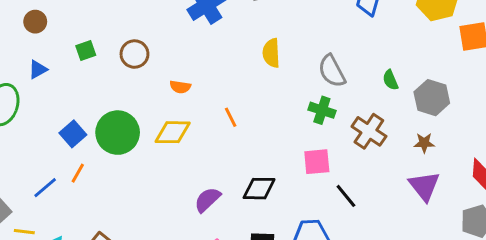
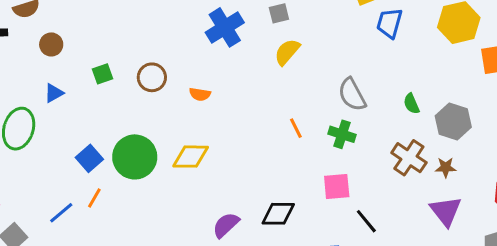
yellow semicircle: (271, 53) -> (287, 52), moved, turned 44
orange semicircle: (180, 87) -> (200, 94), moved
orange line: (231, 117) -> (296, 128), moved
brown cross: (369, 131) -> (409, 158), moved

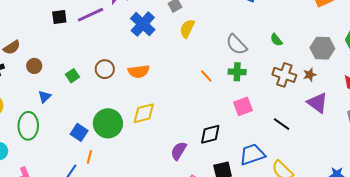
orange semicircle: (200, 94) -> (139, 71), size x1.5
gray hexagon: (453, 121) -> (322, 48), moved
black line: (366, 221) -> (282, 124), moved

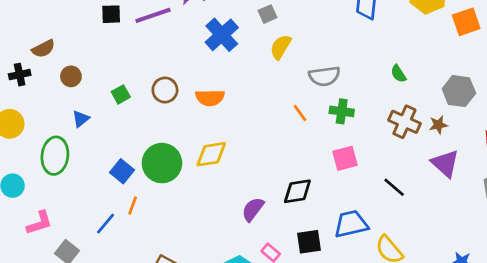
gray semicircle: (237, 45) -> (324, 76), moved, turned -60

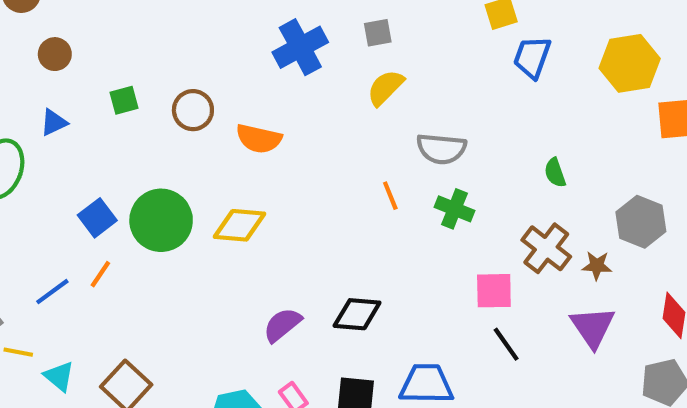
pink square: (345, 158) -> (494, 291), moved

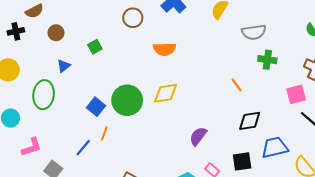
brown circle: (193, 110) -> (133, 18), moved
orange line: (390, 196) -> (237, 85), moved
black diamond: (357, 314) -> (250, 121), moved

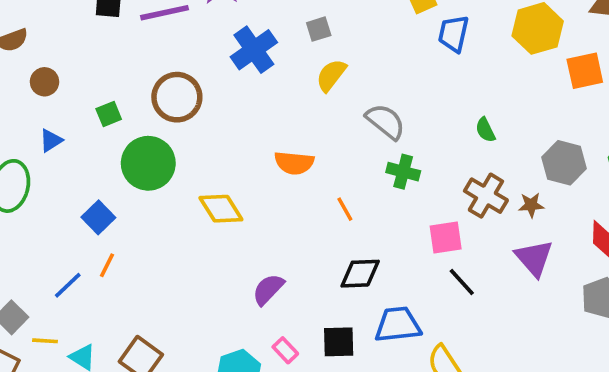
brown circle: (133, 18) -> (177, 97), moved, size x1.4
gray semicircle: (254, 32) -> (385, 122), turned -140
orange semicircle: (165, 49) -> (294, 163), moved
yellow diamond: (166, 93) -> (221, 209), turned 60
green circle: (127, 100) -> (148, 163), moved

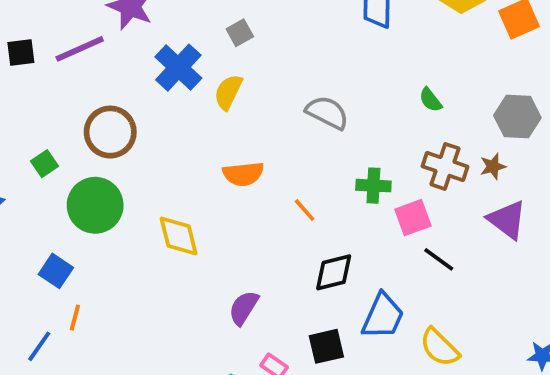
yellow semicircle: (331, 75) -> (228, 92), moved
green cross: (403, 172) -> (373, 186), moved
yellow diamond: (221, 209) -> (179, 236), turned 30
blue trapezoid: (398, 325) -> (383, 316), turned 132

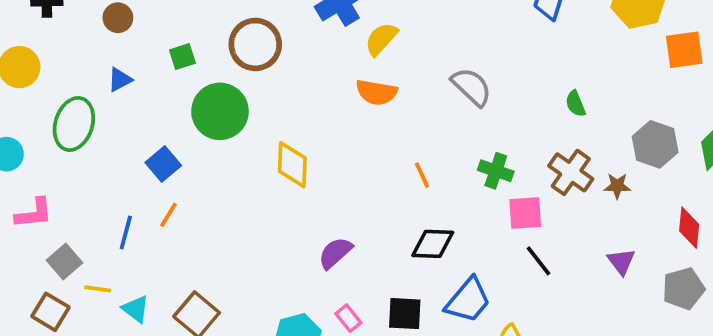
orange semicircle: (243, 174) -> (376, 92), moved
purple triangle: (507, 220) -> (621, 262), moved, size x0.7
blue line: (39, 346) -> (126, 233), turned -36

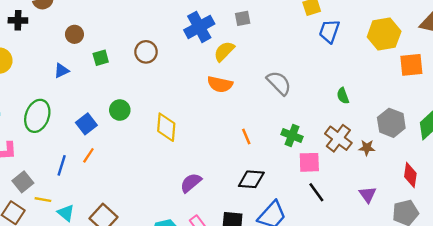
brown circle: (118, 18) -> (74, 34), moved
brown circle: (255, 44) -> (146, 52), size x0.7
green circle: (220, 111) -> (120, 110), moved, size x0.6
green ellipse: (74, 124) -> (37, 116), moved

